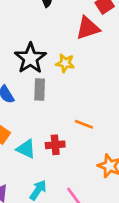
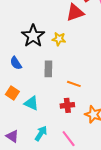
gray rectangle: (40, 89) -> (48, 69), moved
red cross: (55, 145) -> (67, 105), moved

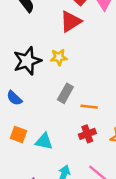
black star: (33, 36) -> (27, 61), turned 30
gray rectangle: (48, 69) -> (65, 93), moved, turned 42

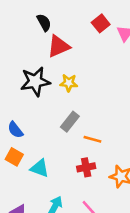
red triangle: (71, 21) -> (59, 46), moved
blue semicircle: (14, 98) -> (15, 130), moved

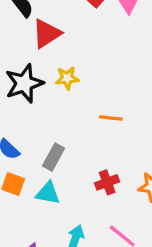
gray rectangle: (70, 122) -> (54, 157), moved
orange line: (92, 139) -> (111, 118), moved

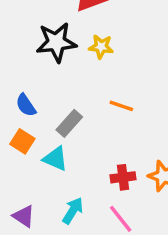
orange line: (111, 118) -> (121, 106), moved
red cross: (107, 182) -> (123, 177), moved

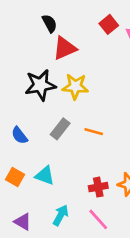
yellow star: (101, 47) -> (75, 86), size x1.4
gray rectangle: (69, 123) -> (60, 129), moved
orange square: (22, 141) -> (15, 177), moved

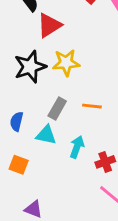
blue semicircle: (19, 135) -> (17, 121), turned 60
cyan triangle: (45, 176) -> (46, 135), moved
cyan arrow: (61, 215) -> (77, 147), moved

